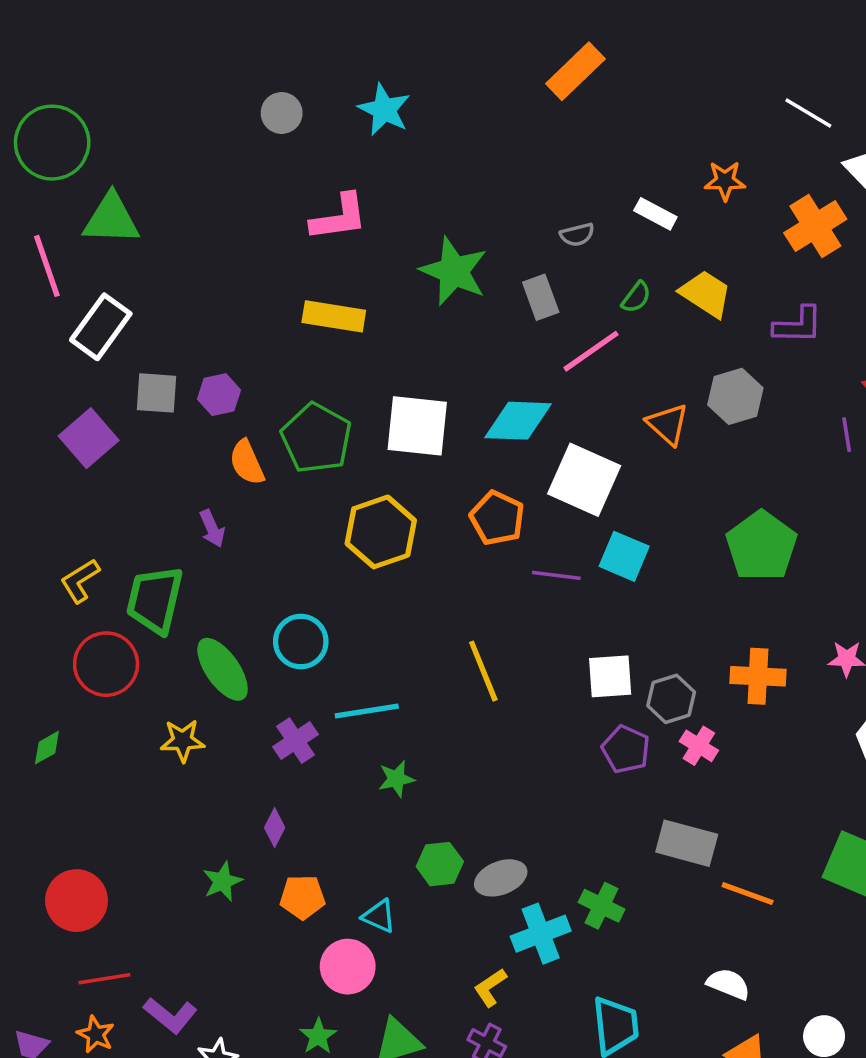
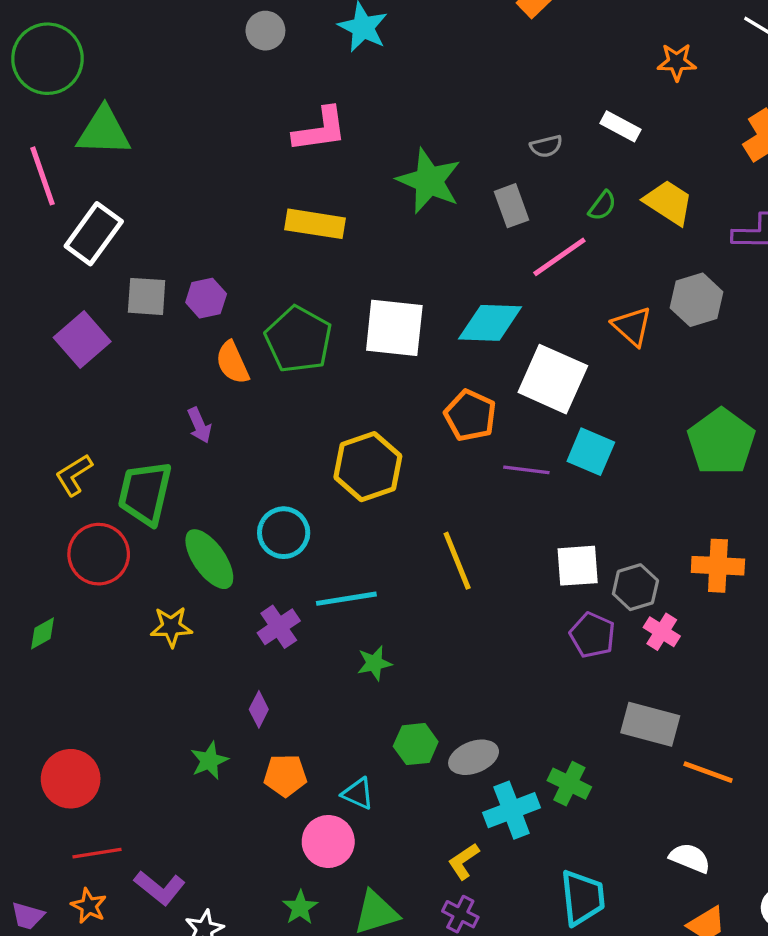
orange star: (725, 181) -> (677, 62), moved
yellow hexagon: (381, 532) -> (368, 467), moved

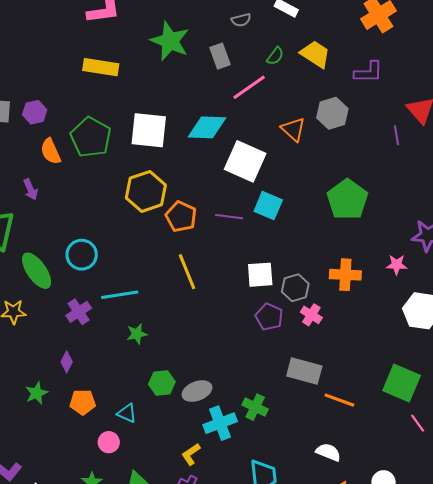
orange pentagon: (470, 415) -> (181, 217), moved
yellow hexagon: (368, 467) -> (146, 191), moved
pink circle: (328, 841) -> (109, 442), size x0.7

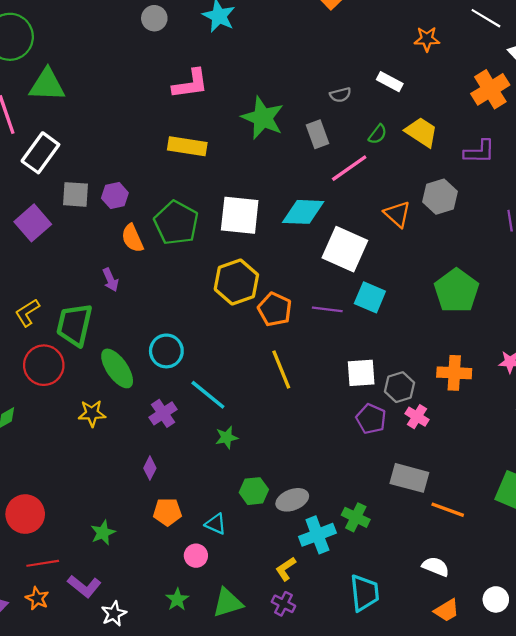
cyan line: (120, 295) -> (208, 395), turned 48
green star: (37, 393) -> (103, 533), moved

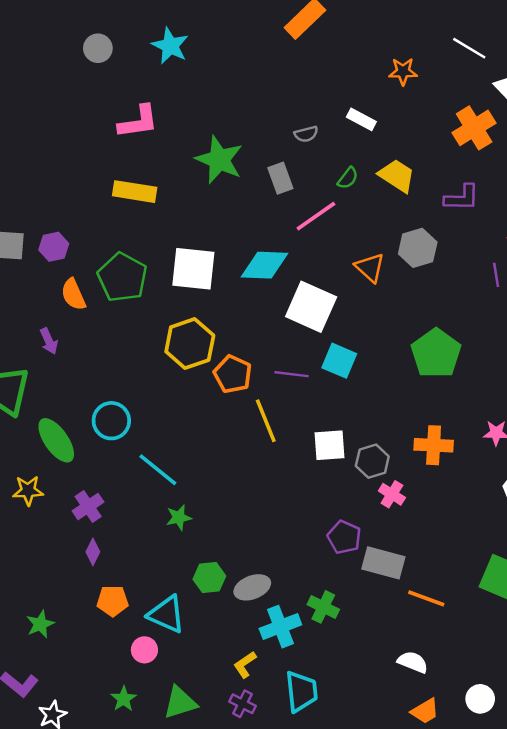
yellow line: (281, 370) -> (266, 421), moved
purple cross: (163, 413) -> (88, 506), moved
purple pentagon: (371, 419) -> (344, 537), moved
cyan triangle: (216, 524) -> (166, 614), size x1.6
cyan trapezoid: (364, 593) -> (301, 692), moved

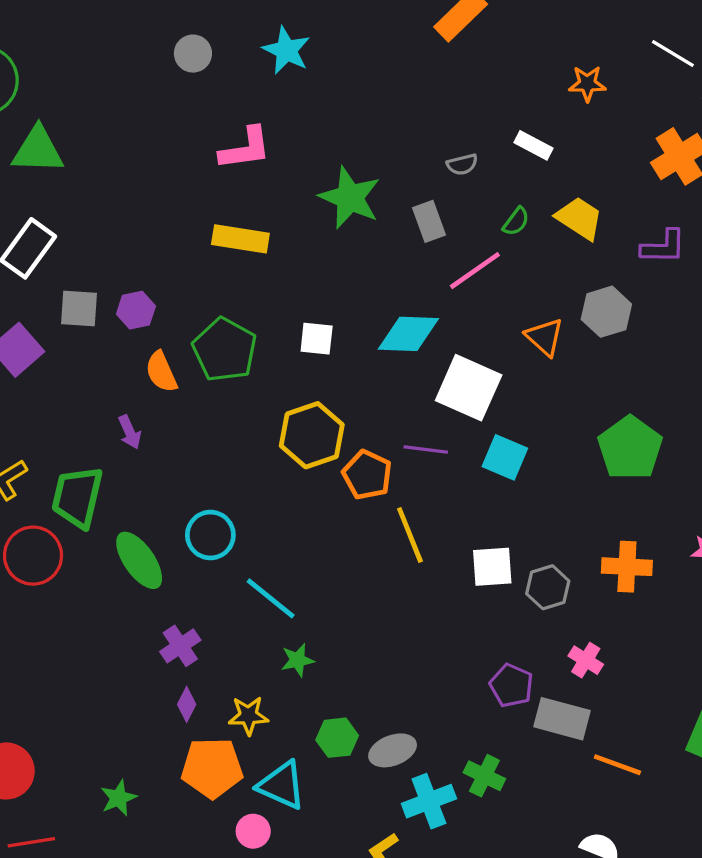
white square: (193, 269) -> (317, 339), size x0.6
purple line: (291, 374) -> (426, 449), moved
yellow star: (28, 491) -> (248, 716), moved
pink cross: (392, 494) -> (586, 660), moved
orange pentagon: (113, 601) -> (212, 768), size x1.5

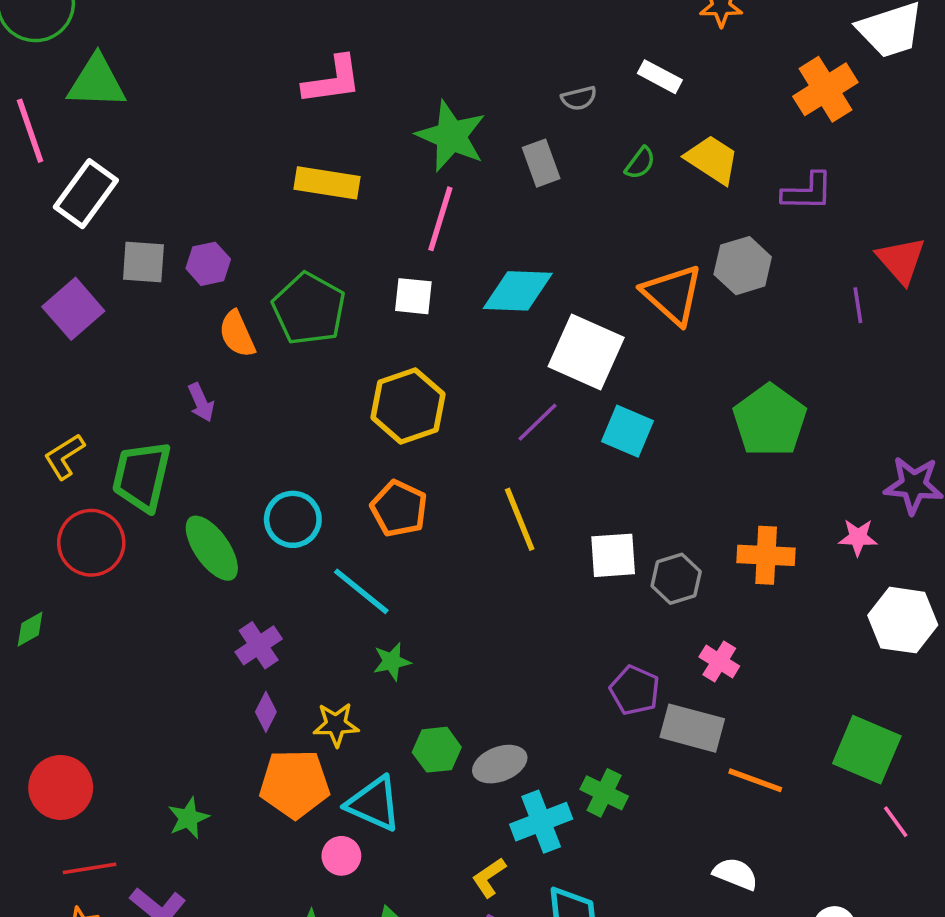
pink line: (475, 271) -> (440, 219), moved, turned -38
orange triangle: (545, 337) -> (672, 294), size x1.4
purple line: (426, 449) -> (538, 422), turned -51
orange pentagon: (367, 475) -> (399, 509), moved

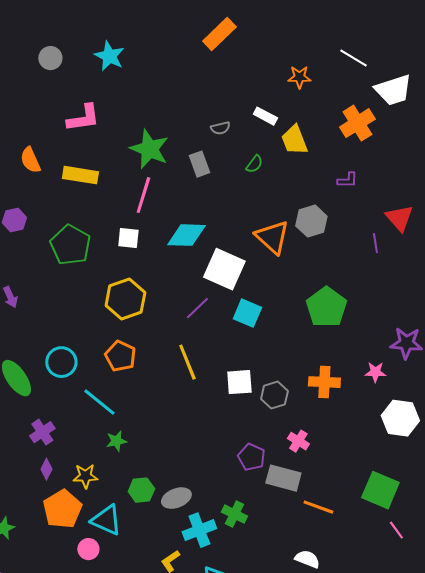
yellow trapezoid: (712, 159) -> (294, 140), moved, turned -144
purple L-shape: (807, 192) -> (347, 180), size x0.7
orange semicircle: (237, 334) -> (30, 160), moved
orange pentagon: (295, 784) -> (62, 509), turned -30

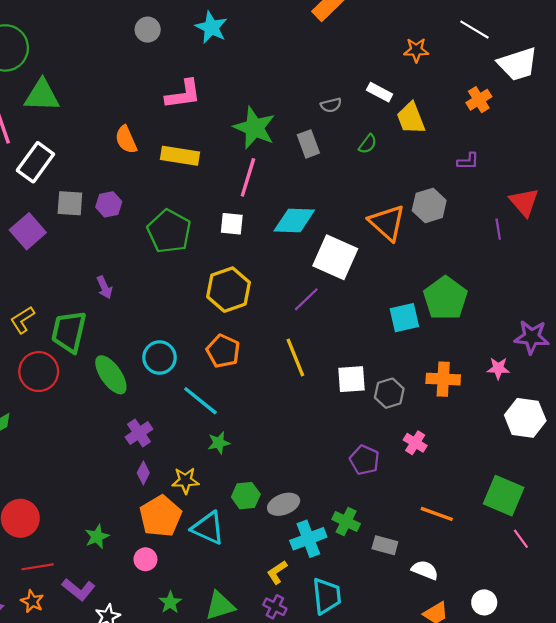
orange cross: (357, 123) -> (479, 100), size x0.7
cyan square: (247, 313) -> (404, 318), moved, turned -36
gray rectangle: (283, 478) -> (385, 545), moved, size x0.7
pink circle: (88, 549) -> (145, 559), moved

